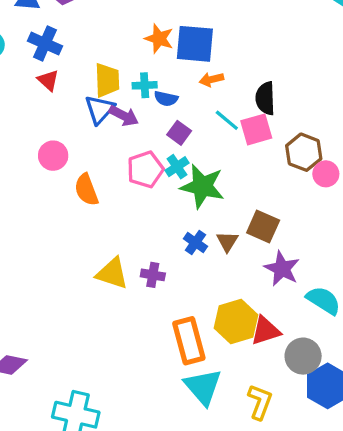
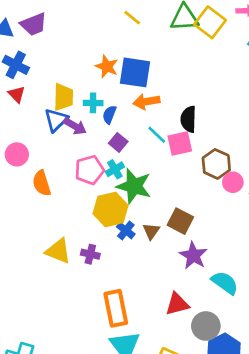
orange arrow: (211, 79) -> (147, 102), size x1.4
blue semicircle: (166, 99) -> (109, 115), turned 96
yellow hexagon: (236, 322) -> (111, 209), moved

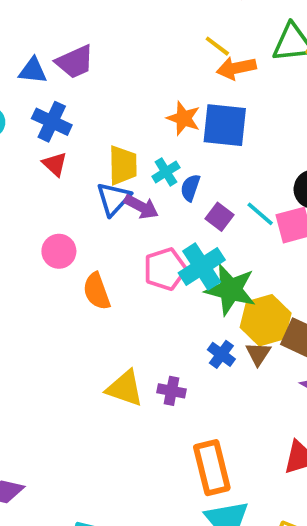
orange arrow: (147, 102) -> (236, 68), moved
cyan cross: (93, 103) -> (166, 172), turned -30
purple square: (118, 142) -> (220, 217), moved
cyan cross: (115, 169) -> (202, 266), size x1.6
yellow hexagon: (111, 209) -> (266, 320), moved

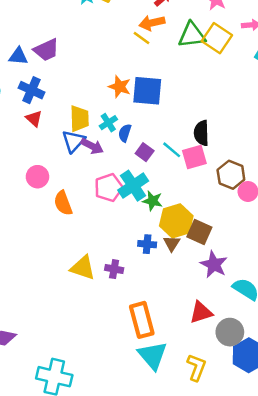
orange arrow: (236, 68) -> (152, 23), moved
green star: (230, 290) -> (153, 201), size x0.6
blue cross: (221, 354) -> (147, 244), turned -30

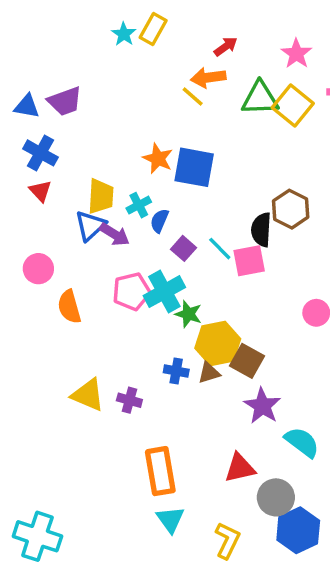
brown hexagon: (231, 175) -> (291, 209), moved
brown triangle: (172, 243) -> (209, 373), turned 36
cyan triangle: (153, 355) -> (170, 519), size x0.7

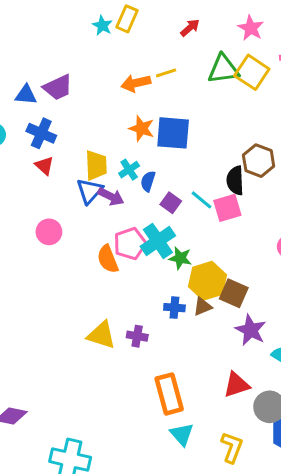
orange arrow: (208, 78) -> (136, 83), moved
yellow line: (193, 96) -> (166, 73), turned -54
orange semicircle: (69, 307) -> (108, 259), moved

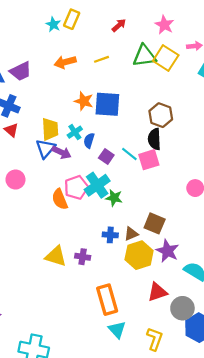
orange arrow: (136, 83) -> (65, 62), moved
brown hexagon: (259, 161) -> (161, 115), moved
yellow hexagon: (208, 281) -> (139, 255), moved

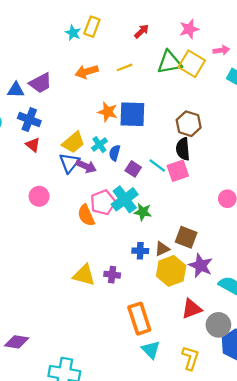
pink star: (164, 25) -> (189, 29), turned 30
yellow trapezoid: (50, 129) -> (73, 142), turned 55

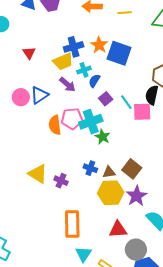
blue cross: (29, 120) -> (74, 47), moved, turned 36
blue triangle: (69, 163) -> (39, 95), moved
cyan triangle: (151, 350) -> (84, 254), moved

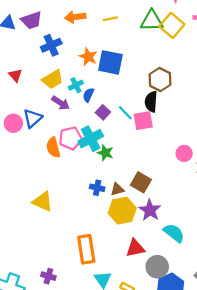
blue cross: (74, 47) -> (51, 45), moved
purple cross: (61, 181) -> (48, 276), moved

